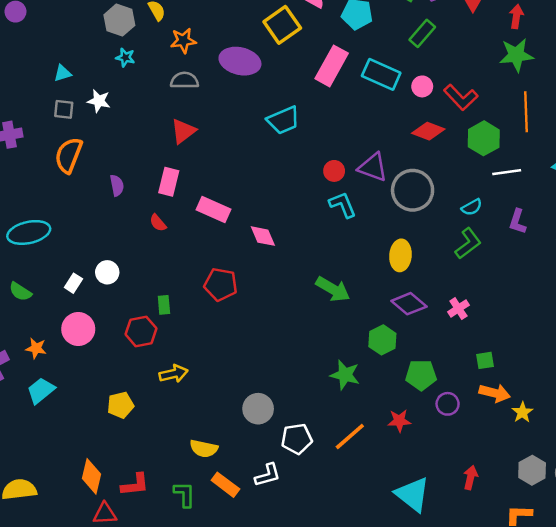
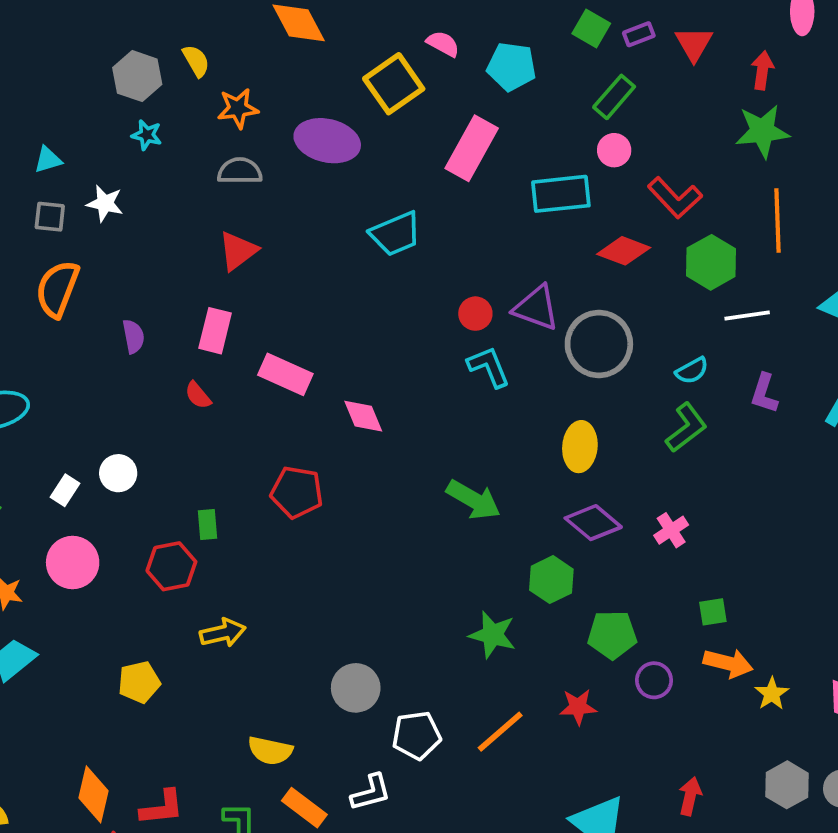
cyan rectangle: (381, 74) -> (561, 194), moved, turned -30
pink circle: (422, 86) -> (614, 150), moved

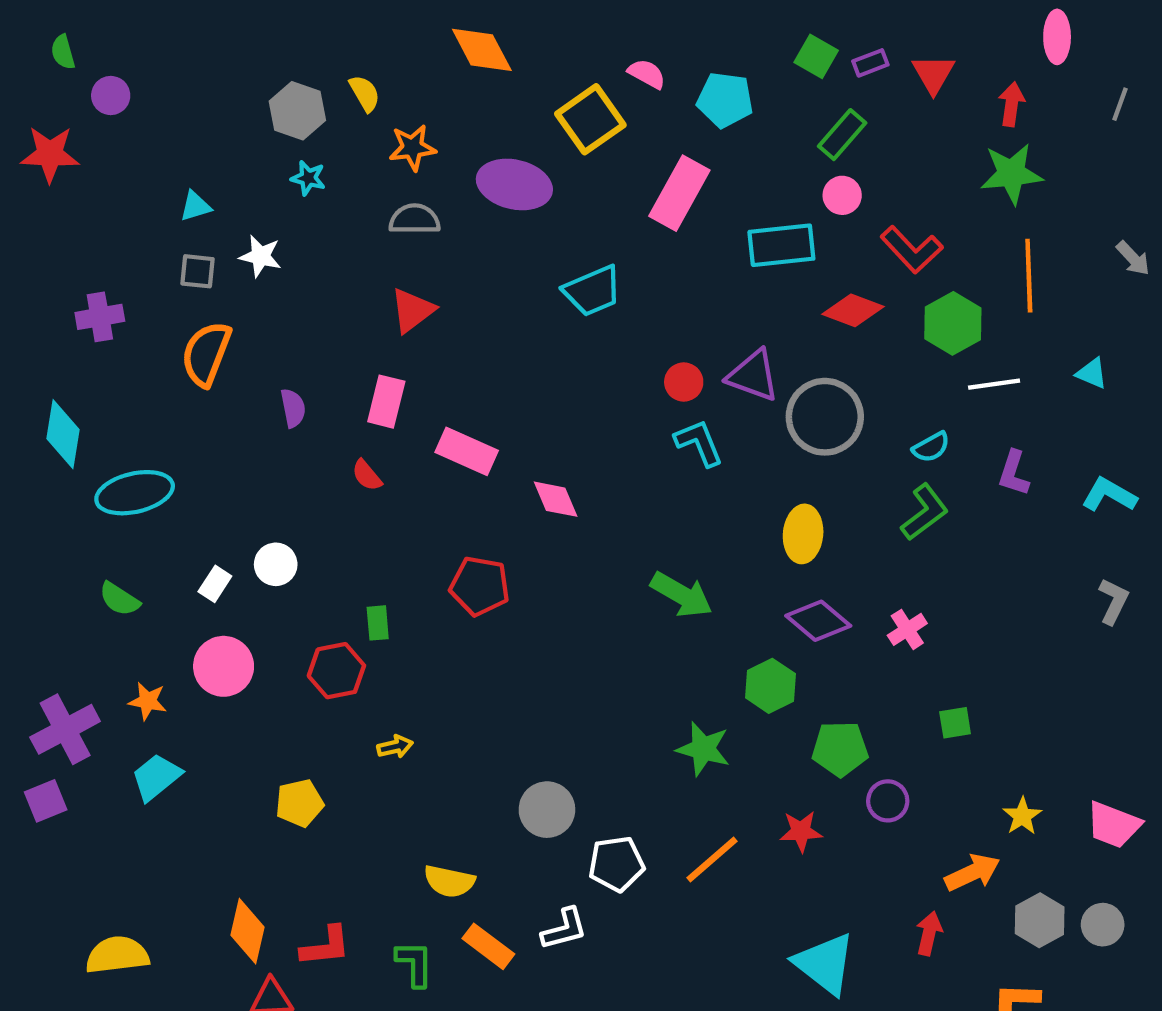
yellow arrow: (223, 633) -> (395, 747), size x0.7
orange arrow: (728, 663) -> (972, 873), moved, turned -39

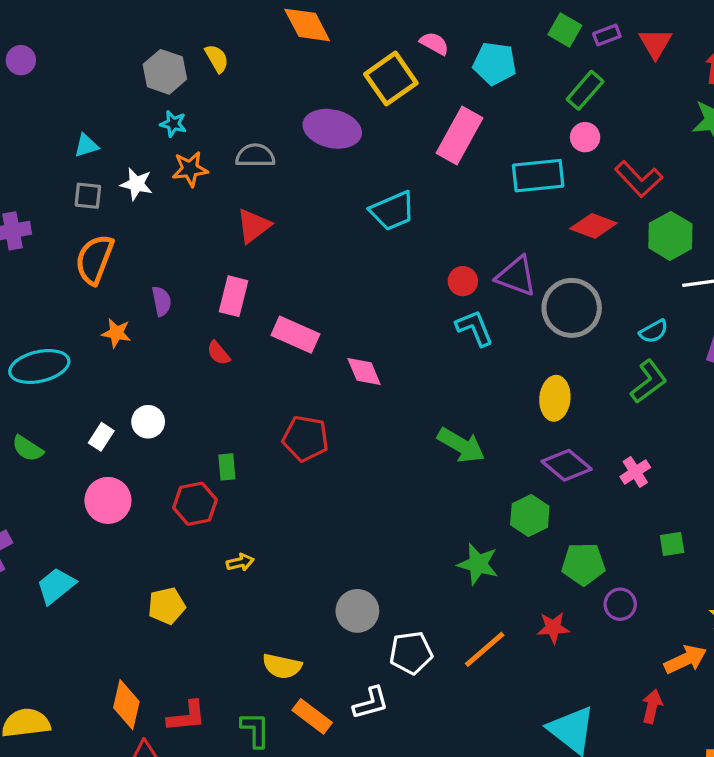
orange star: (412, 148) -> (190, 169), moved
orange star: (148, 701) -> (116, 333), moved

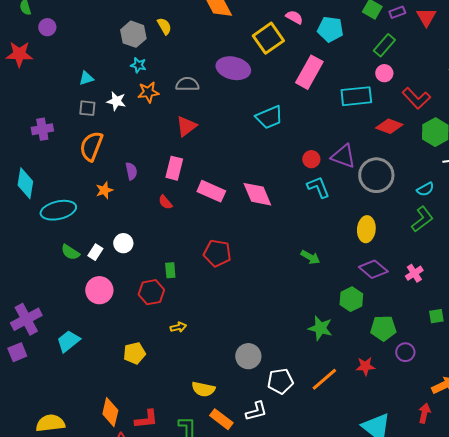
orange star: (116, 333) -> (104, 190), turned -30
pink diamond: (364, 372) -> (257, 194), moved, size x1.4
green arrow: (461, 445) -> (310, 257), size x0.7
green semicircle: (28, 449) -> (70, 252), moved

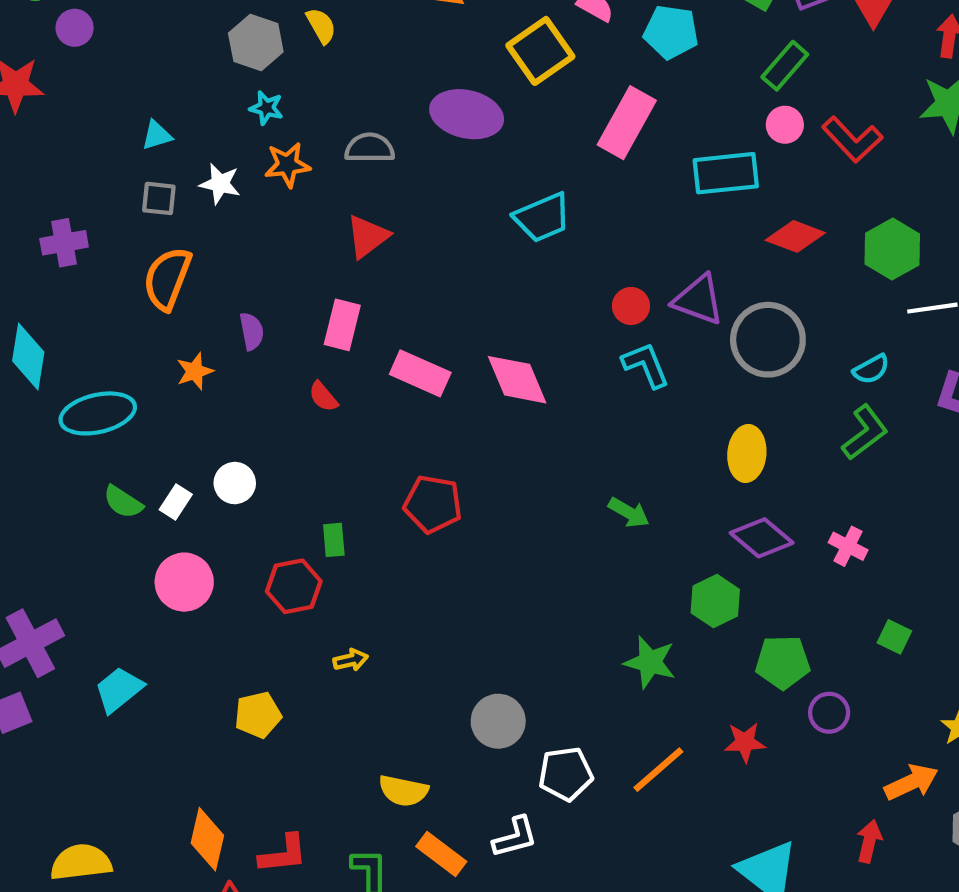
red L-shape: (416, 98) -> (852, 139), moved
pink cross: (414, 273) -> (848, 546), turned -30
green square: (436, 316) -> (894, 637), turned 35

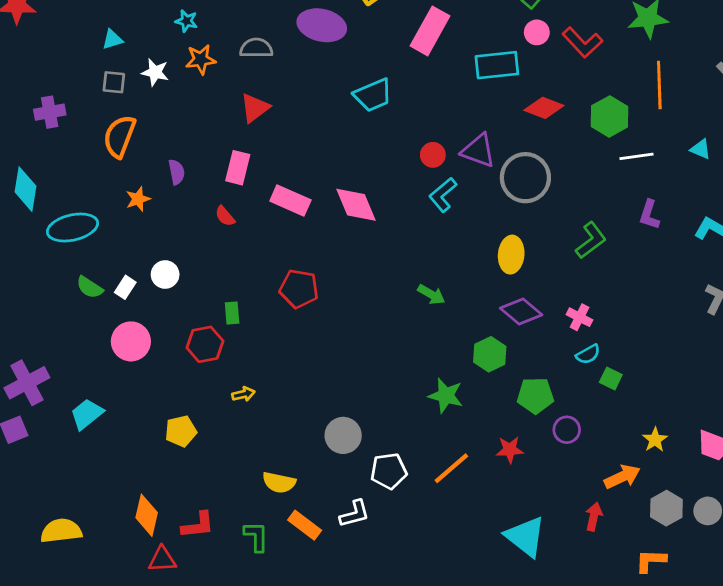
cyan L-shape: (646, 365) -> (443, 195), turned -108
cyan semicircle: (871, 369) -> (588, 354), moved

